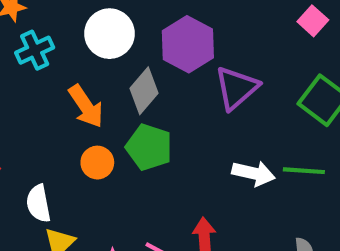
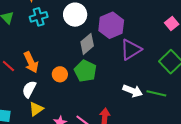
orange arrow: (86, 106) -> (31, 62), moved
white semicircle: (38, 203) -> (29, 89), turned 30

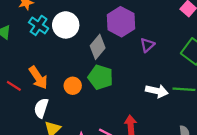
white circle: (75, 15) -> (66, 25), moved
cyan cross: (39, 17) -> (39, 25), turned -30
purple triangle: (131, 49) -> (147, 45), size x0.6

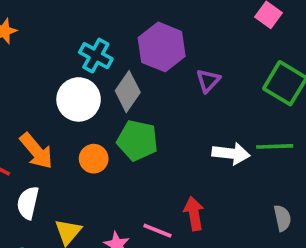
cyan cross: (39, 25) -> (96, 56), moved
white circle: (66, 25) -> (79, 99), moved
white semicircle: (41, 108) -> (28, 203), moved

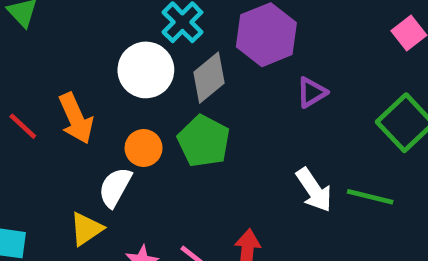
white arrow: (231, 153) -> (314, 190), turned 33
white semicircle: (28, 203) -> (115, 187), moved

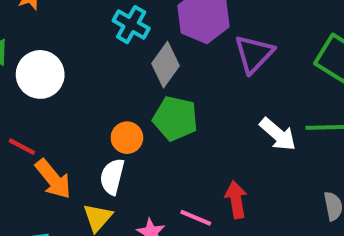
white circle: (146, 70) -> (40, 74), moved
purple triangle: (312, 92) -> (254, 54), size x1.5
orange arrow: (76, 118) -> (53, 179), moved

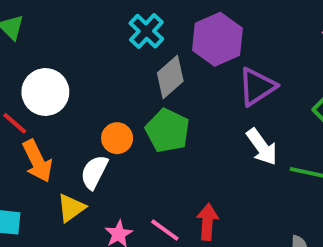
white circle: (40, 74) -> (45, 92), moved
white arrow: (278, 134) -> (262, 147), moved

